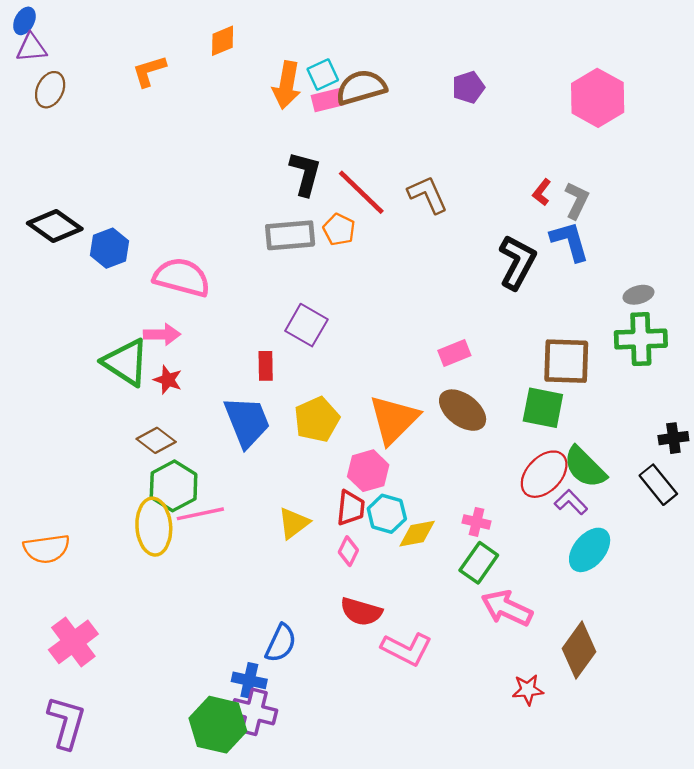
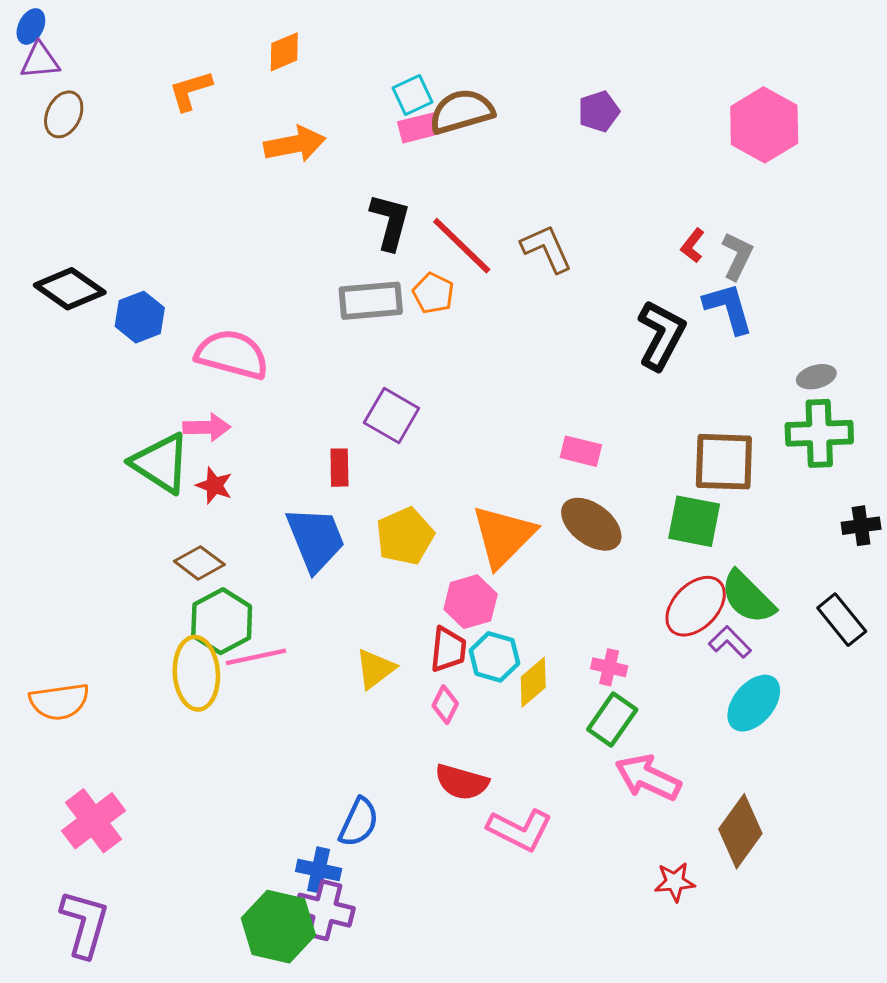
orange arrow: (287, 85) -> (295, 144), moved, turned -111
pink rectangle: (454, 353) -> (581, 451), turned 36
black cross: (673, 438) -> (861, 526), moved
yellow diamond: (417, 534) -> (533, 682), turned -30

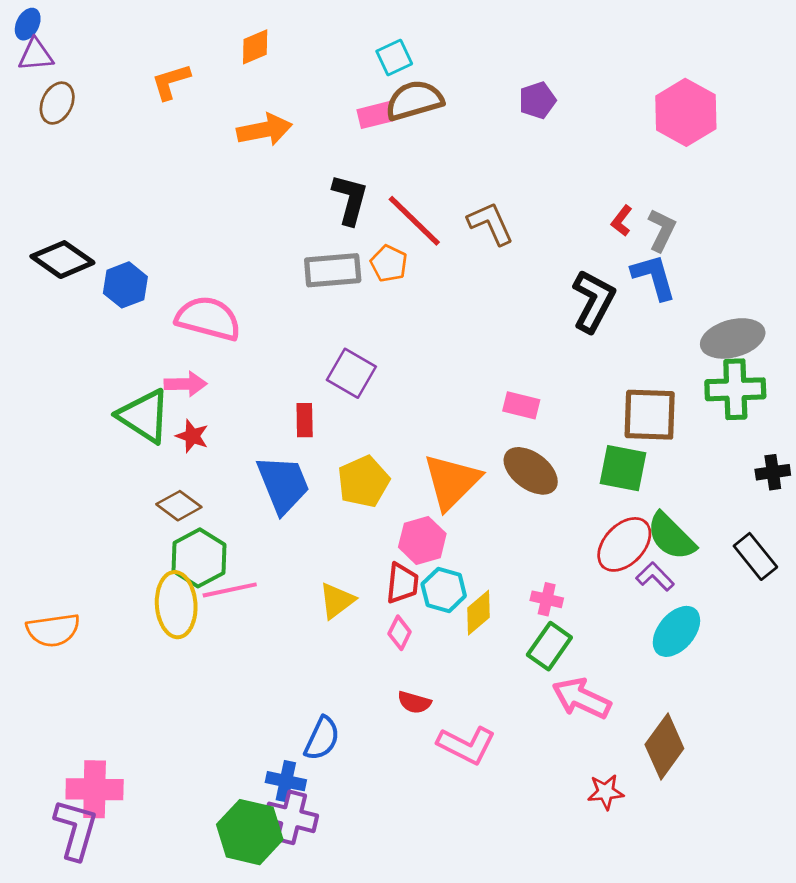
cyan square: (412, 95) -> (394, 58), moved
gray ellipse: (816, 377) -> (733, 338), size x1.8
red semicircle: (462, 782) -> (414, 702), size x0.7
pink cross: (94, 821) -> (95, 789), moved, turned 38

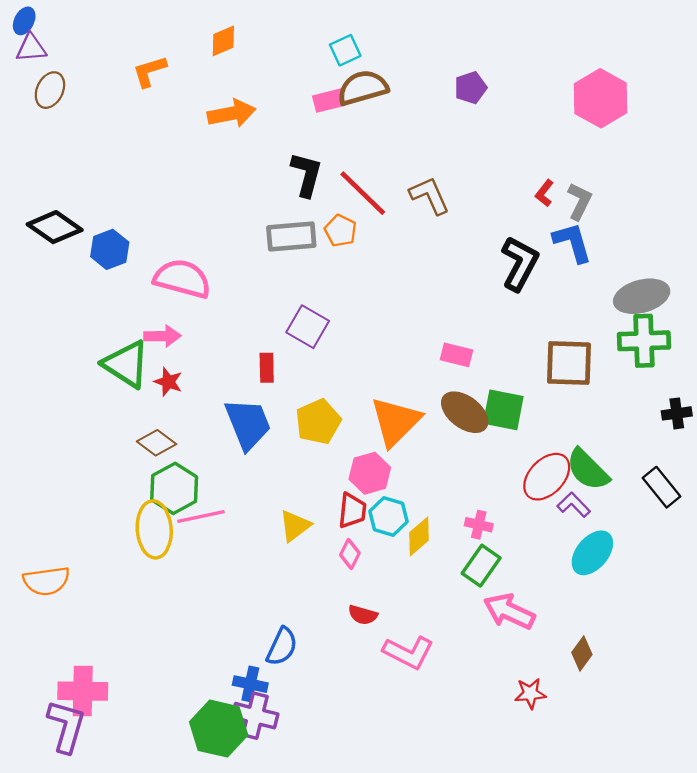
green square: (623, 468) -> (503, 410), moved
orange semicircle: (53, 630) -> (46, 581), moved
brown diamond: (664, 746) -> (582, 654), size x0.6

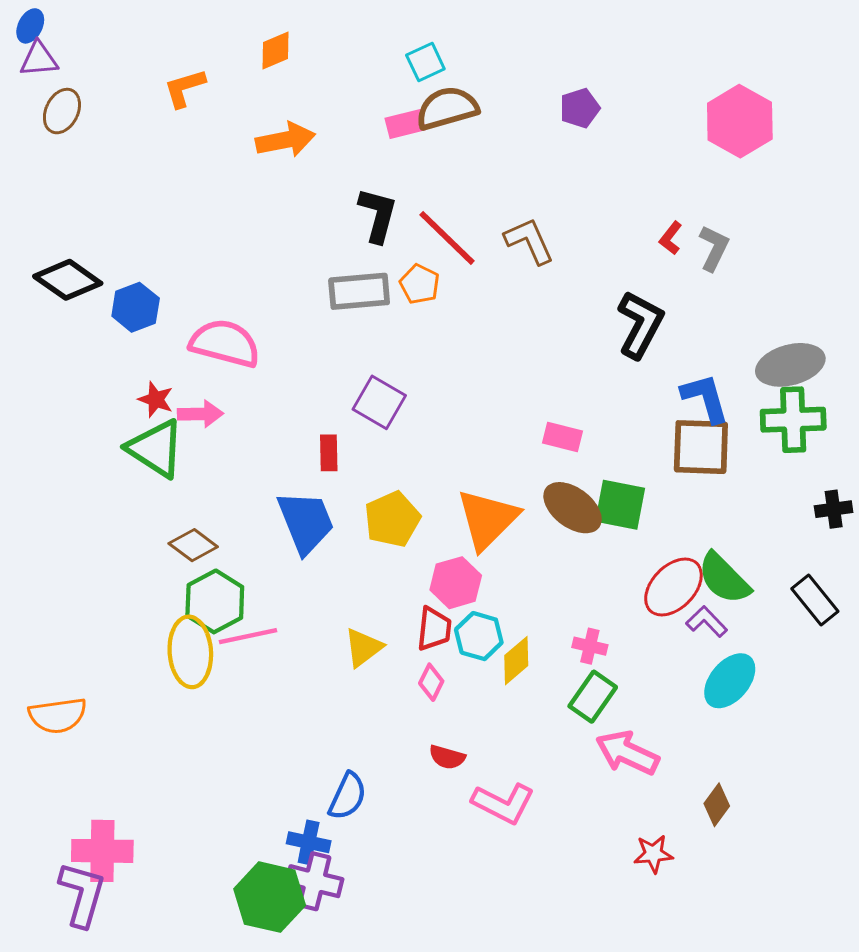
blue L-shape: (572, 242) -> (705, 398), moved
red star: (168, 382) -> (156, 400), moved

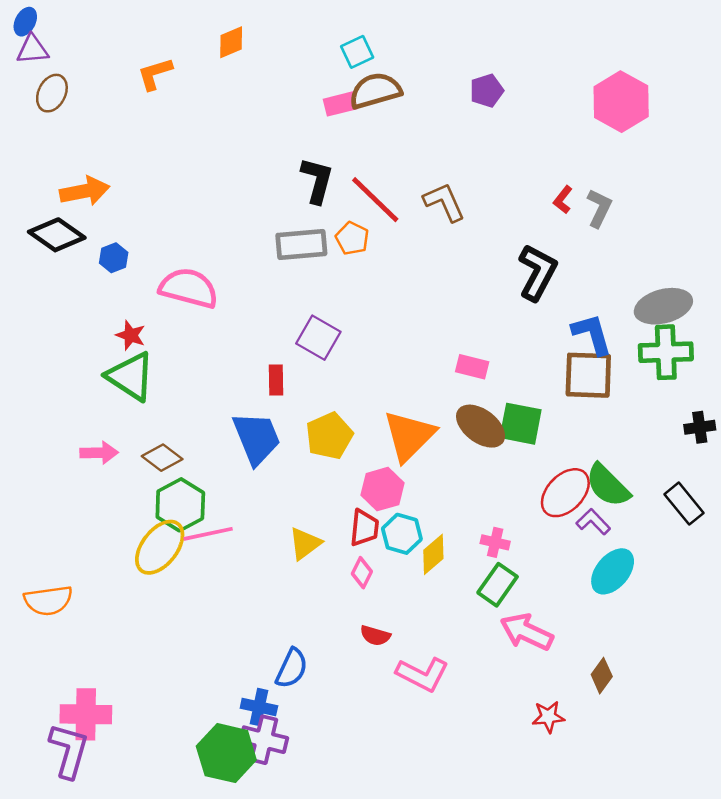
orange arrow: (286, 140) -> (85, 191), moved
blue hexagon: (136, 307) -> (114, 258), size x0.7
pink arrow: (200, 414) -> (99, 453), moved
yellow ellipse: (190, 652) -> (160, 547), turned 42

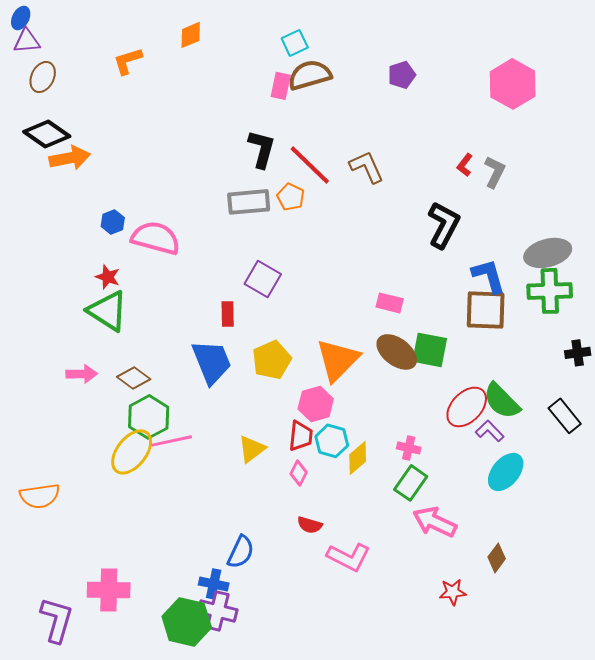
pink rectangle: (340, 104) -> (281, 86), turned -64
black diamond: (57, 235) -> (47, 134), moved
blue hexagon: (114, 258) -> (113, 222), moved
pink cross: (86, 714) -> (109, 590), moved

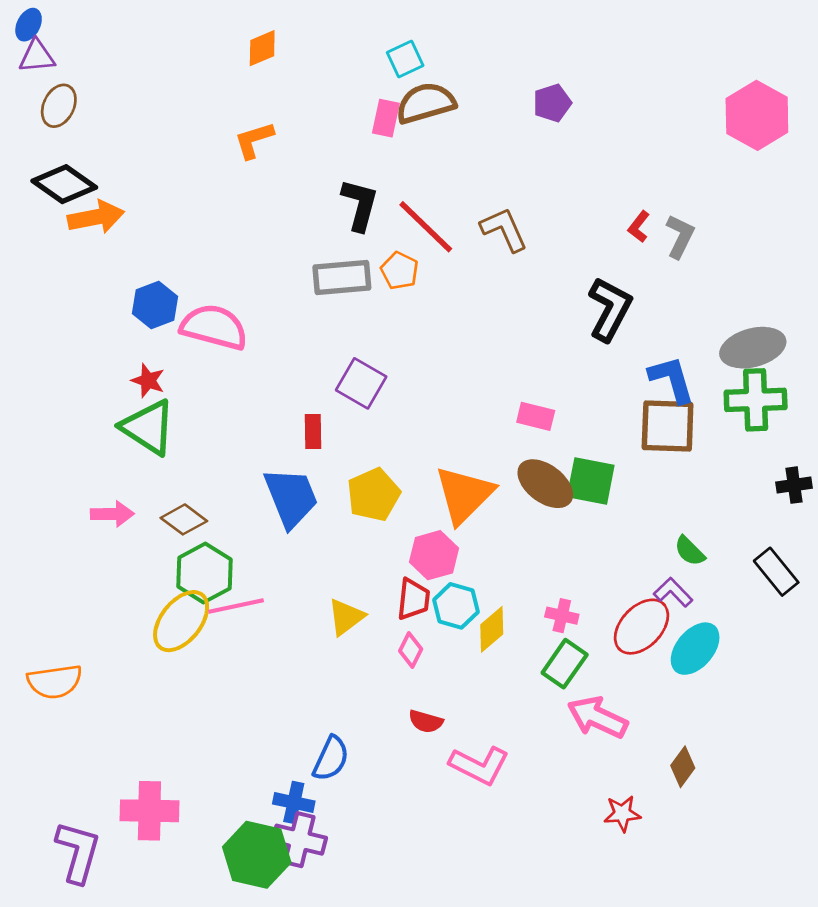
orange L-shape: (128, 61) -> (254, 140), moved
pink hexagon: (513, 84) -> (757, 115), moved
blue hexagon: (113, 222) -> (155, 305), size x1.4
green semicircle: (502, 401) -> (690, 551), size x0.6
red ellipse: (467, 407) -> (641, 627), moved

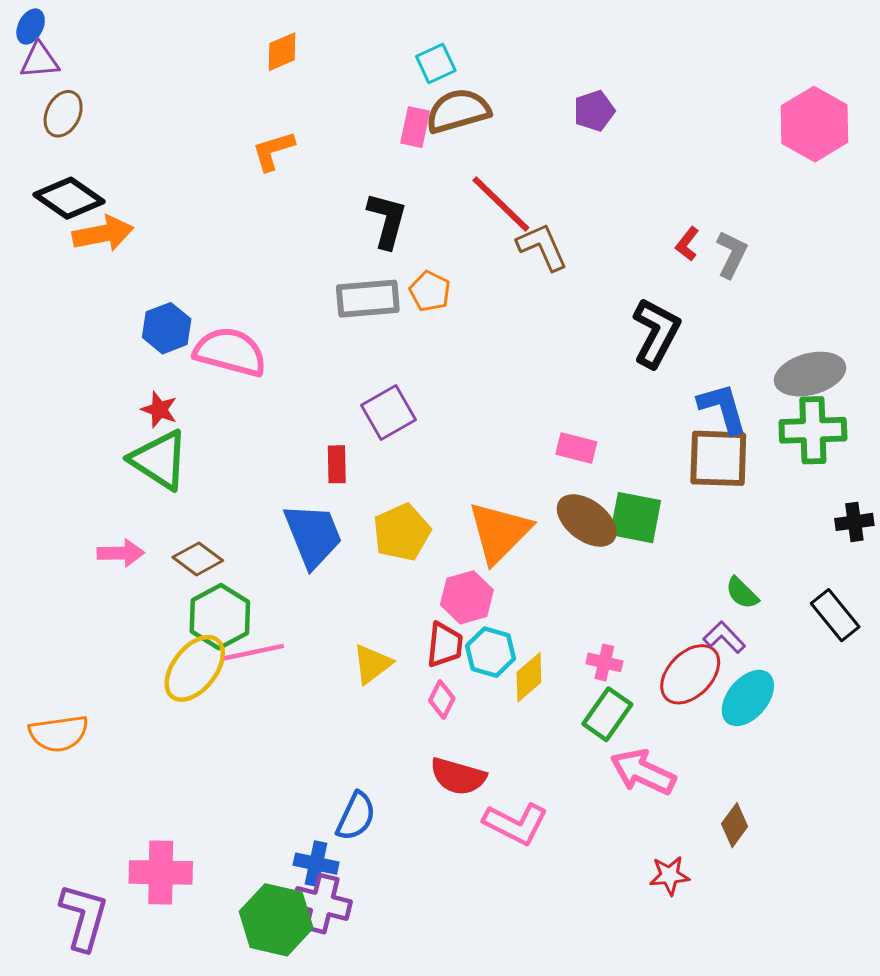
red line: (426, 227) -> (501, 204), moved
purple square: (361, 383) -> (388, 413), turned 30
red semicircle: (426, 721) -> (458, 776), size x1.5

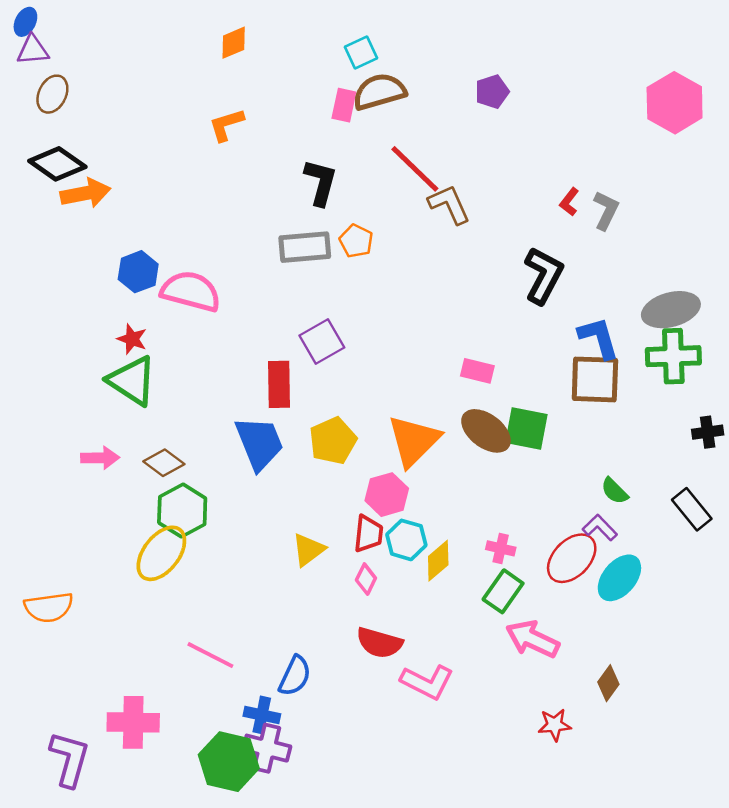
red rectangle: (337, 464) -> (279, 384), size x1.5
pink line: (254, 652) -> (210, 655), moved, turned 39

